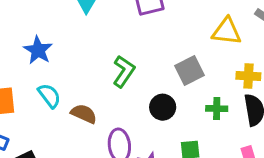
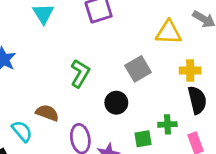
cyan semicircle: (49, 96) -> (22, 131), moved
green cross: (217, 109) -> (167, 124), moved

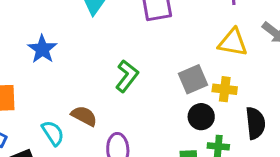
yellow cross: (190, 70) -> (225, 89), moved
black circle: (116, 103) -> (201, 117), moved

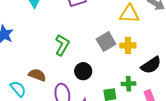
black circle: (201, 117) -> (83, 71), moved
black semicircle: (255, 123) -> (151, 65), turned 70

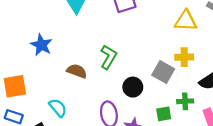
gray square: (106, 42) -> (163, 72), moved, turned -30
brown semicircle: (37, 75) -> (77, 71), moved

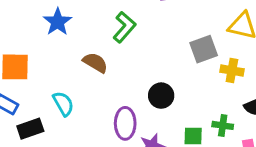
green L-shape: (108, 57) -> (124, 27), moved
gray square: (163, 72) -> (204, 49), moved, turned 30

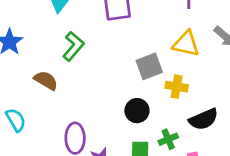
black circle: (161, 96) -> (137, 111), moved
green cross: (223, 125) -> (168, 139), turned -30

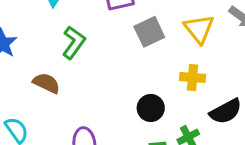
yellow triangle: (186, 44) -> (199, 29), turned 44
gray square: (149, 66) -> (149, 32), moved

